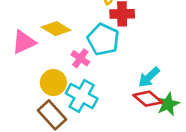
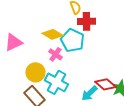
yellow diamond: (56, 29) -> (52, 34), moved
cyan arrow: (149, 77) -> (89, 93), moved

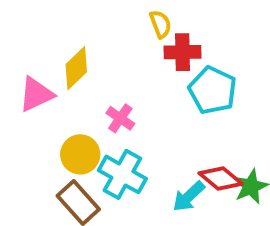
yellow diamond: (52, 34) -> (76, 68), moved, turned -75
cyan pentagon: (72, 40) -> (213, 90), moved

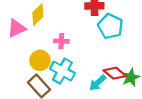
pink cross: (120, 118) -> (61, 41), turned -32

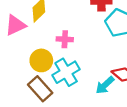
cyan cross: (62, 71) -> (66, 72), turned 30

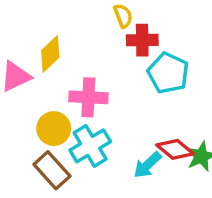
pink cross: (65, 39) -> (88, 97), size x1.5

